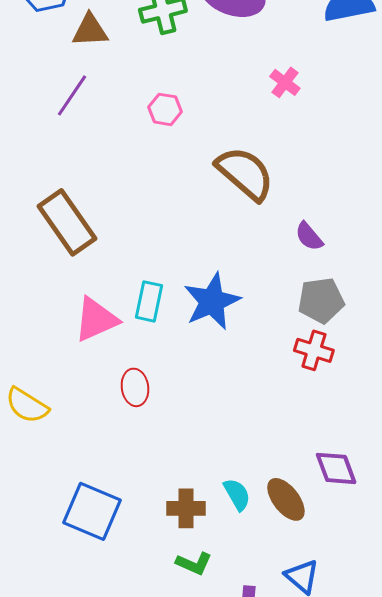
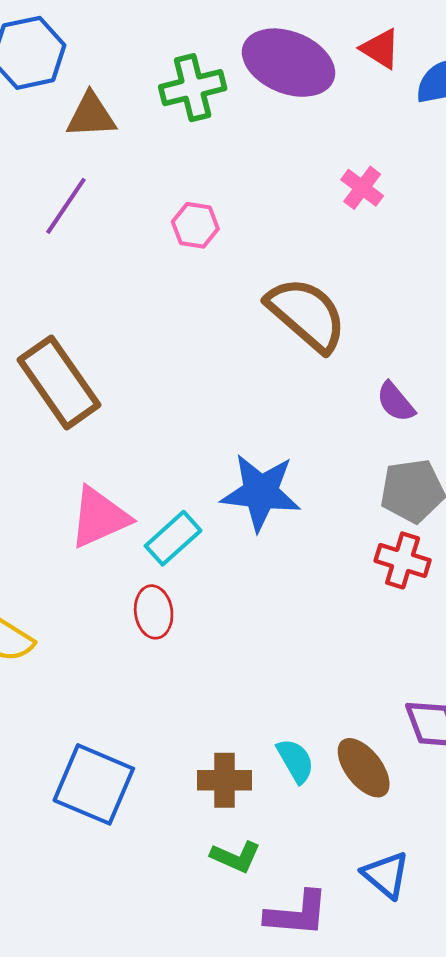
cyan rectangle: (149, 301) -> (173, 538), moved, turned 36
blue star: (212, 301) -> (261, 492), turned 30

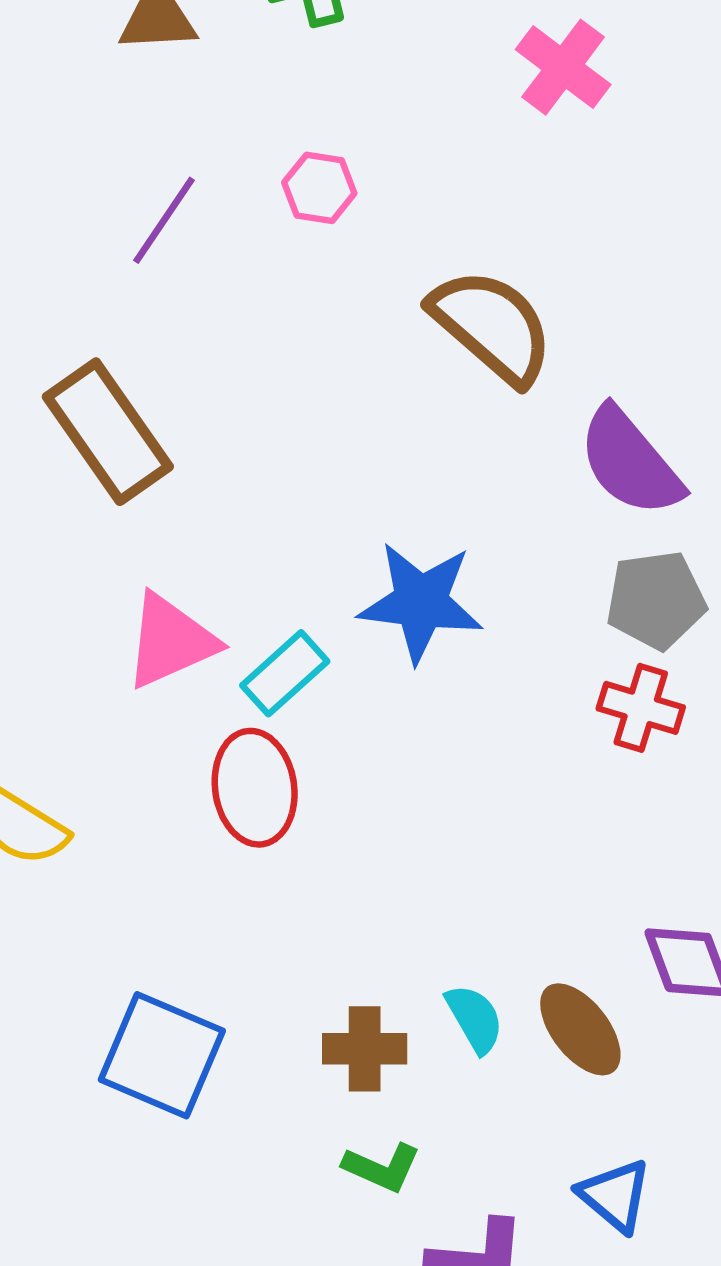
pink cross: (362, 188) -> (563, 67), moved, size x1.4
purple line: (66, 206) -> (164, 220), moved
purple semicircle: (396, 402) -> (630, 462), size x1.8
red ellipse: (154, 612) -> (255, 788), size x1.4

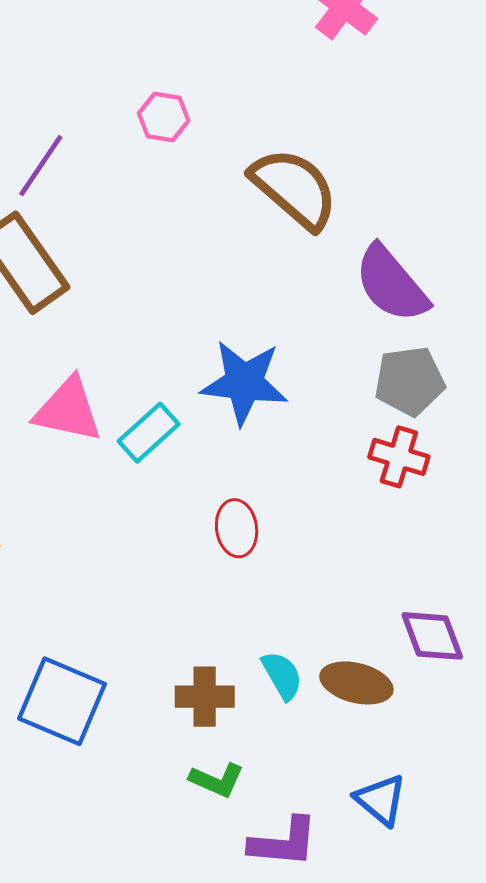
pink hexagon: (319, 188) -> (164, 117), moved
purple line: (164, 220) -> (41, 166), moved
pink triangle: (170, 641) -> (68, 410), turned 36
red ellipse: (255, 788) -> (237, 528), moved, size x0.7
brown ellipse: (580, 1029) -> (356, 683), turned -38

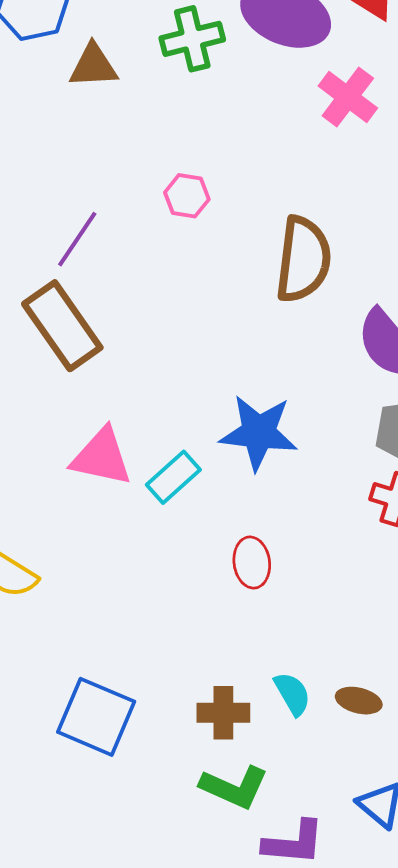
brown semicircle: (294, 188) -> (303, 259), turned 56
brown ellipse: (356, 683) -> (359, 701), size x0.7
green L-shape: (217, 780) -> (234, 787), size x1.4

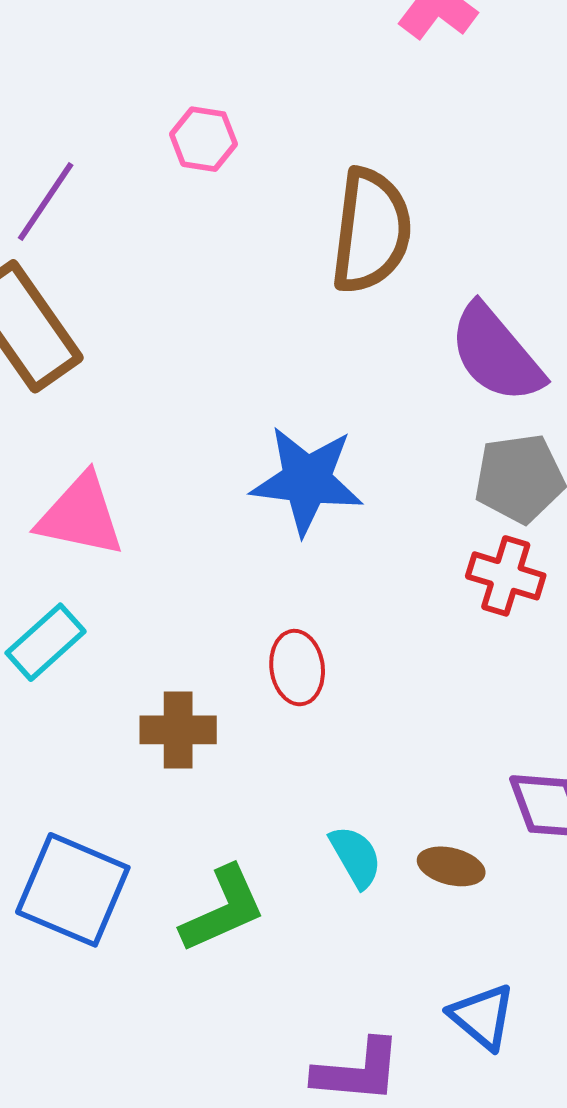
cyan rectangle: (173, 477) -> (46, 642), moved
brown cross: (223, 713) -> (178, 730), moved
green L-shape: (234, 787) -> (223, 909), moved, turned -48

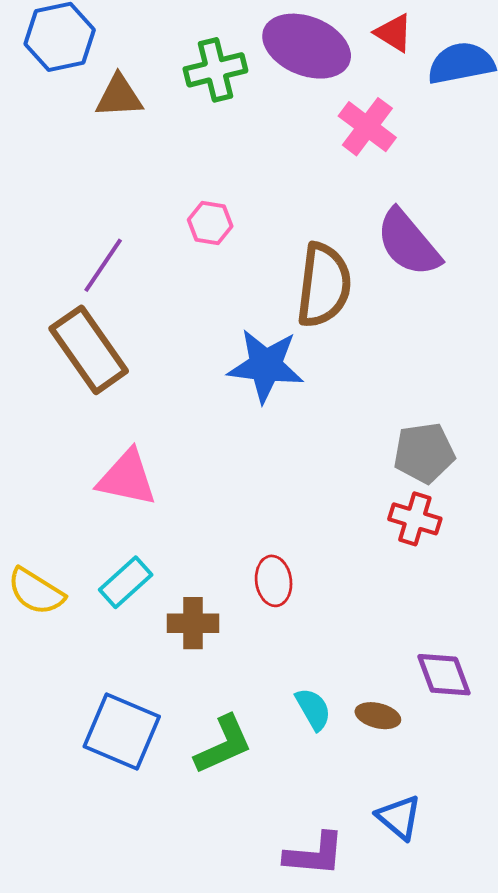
purple semicircle: (496, 354) -> (408, 243), moved
blue star: (307, 480) -> (266, 366), moved
cyan rectangle: (46, 642) -> (126, 582), moved

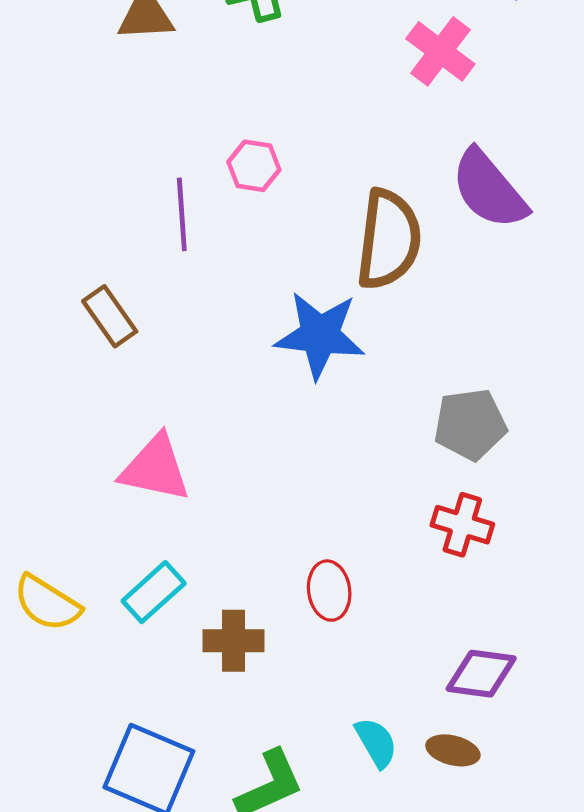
purple line: (103, 265) -> (182, 214), moved, turned -38
brown rectangle: (89, 350) -> (110, 316), size x0.6
gray pentagon: (424, 453) -> (470, 424), moved
red cross: (415, 519) -> (462, 525), moved
purple diamond: (444, 675) -> (481, 674), moved, turned -62

